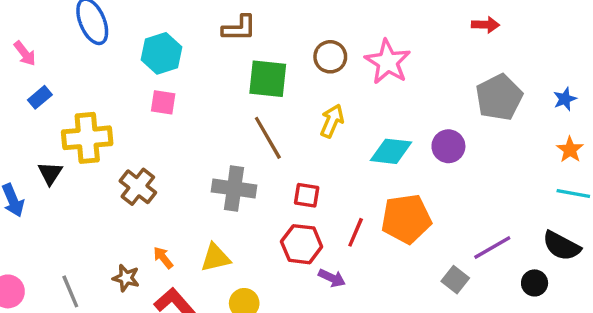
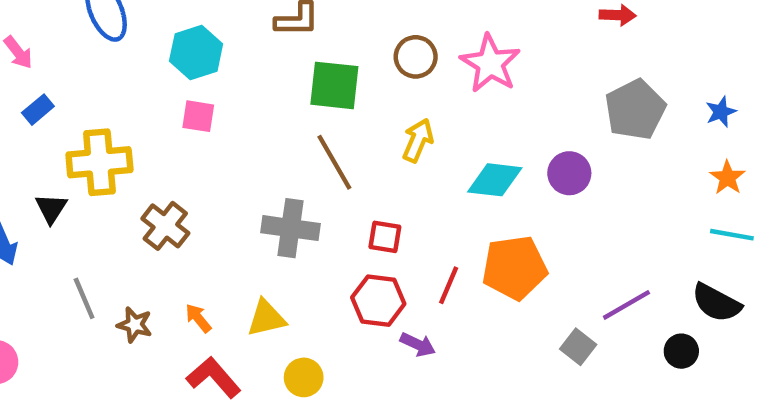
brown star: (126, 278) -> (135, 325), moved
gray line: (70, 291) -> (84, 298), moved

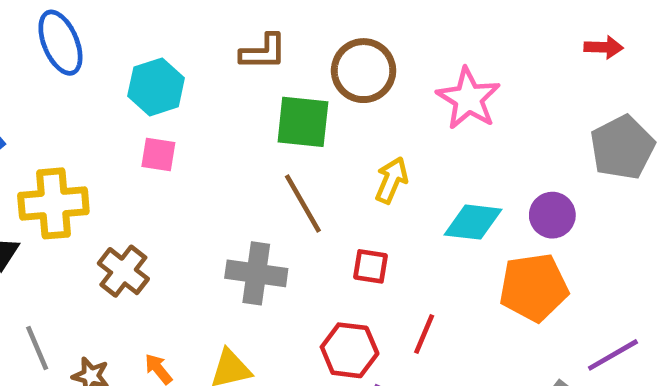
brown circle: (416, 57) -> (364, 71), moved, size x1.4
red square: (385, 237) -> (370, 266), moved
orange pentagon: (514, 268) -> (534, 287), moved

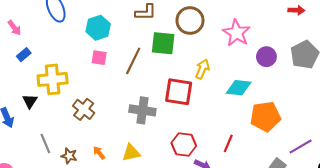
brown line: (303, 203) -> (133, 61), moved, turned 56
purple circle: (552, 215) -> (266, 57), moved
red square: (370, 266) -> (179, 92), moved, size x1.8
red line: (424, 334) -> (228, 143), moved

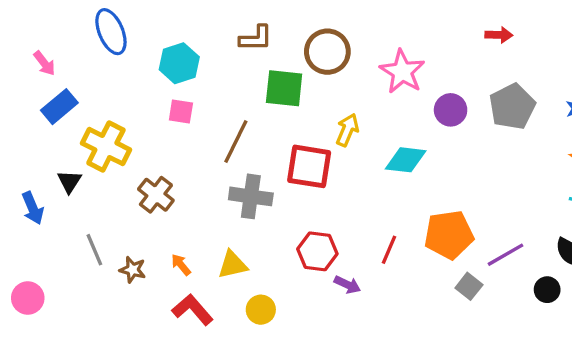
blue rectangle: (24, 55) -> (59, 107), size x1.5
brown line: (133, 61) -> (236, 142), moved
yellow cross: (53, 79) -> (106, 146), turned 32
orange pentagon: (265, 117) -> (449, 235), moved

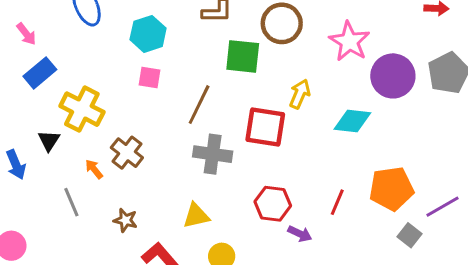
purple circle: (451, 110) -> (393, 76), size x1.5
orange arrow: (181, 265) -> (94, 169), moved
brown star: (133, 270) -> (125, 220), moved

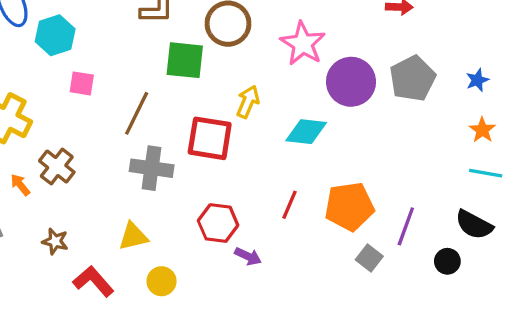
cyan hexagon: (148, 34) -> (55, 35), moved
red line: (337, 202) -> (289, 205), moved
purple line: (442, 207) -> (406, 226), turned -40

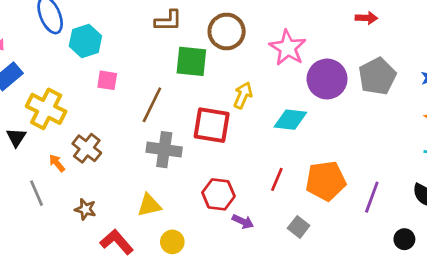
gray square: (369, 258) -> (299, 227), moved
black circle: (447, 261) -> (404, 239), moved

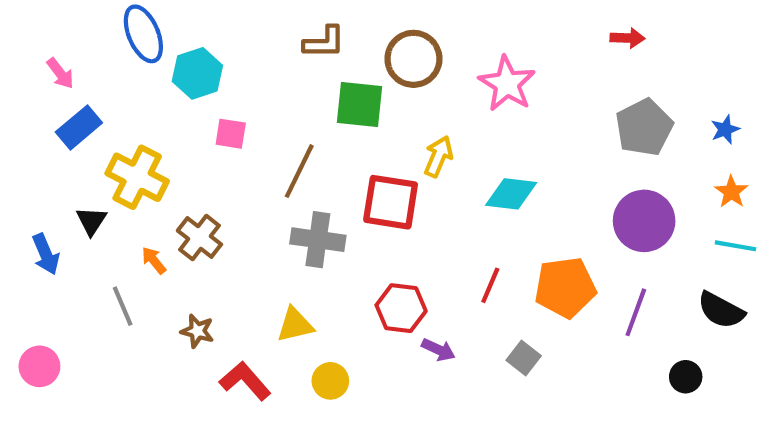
purple circle: (327, 79) -> (644, 221), moved

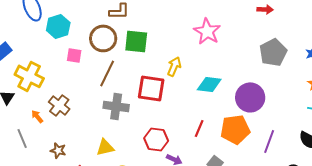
brown circle: (413, 59) -> (103, 38), moved
purple circle: (644, 221) -> (250, 97), moved

